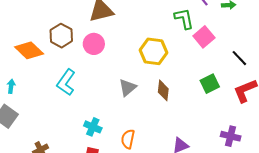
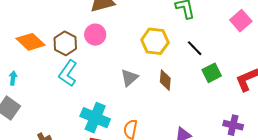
brown hexagon: (61, 36) -> (65, 43), moved
pink square: (204, 37) -> (241, 21), moved
black line: (239, 58) -> (195, 48), moved
cyan cross: (93, 127) -> (95, 118), size x1.6

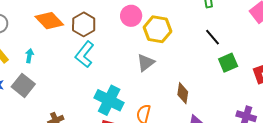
pink circle: (95, 35) -> (131, 16), moved
yellow hexagon: (155, 41) -> (157, 29), moved
brown diamond: (165, 80) -> (183, 93), moved

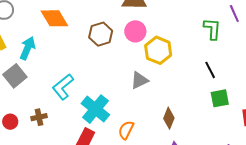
brown hexagon: (84, 24) -> (101, 34), moved
cyan L-shape: (85, 54) -> (63, 87), moved
cyan arrow: (29, 56) -> (27, 48), size x1.6

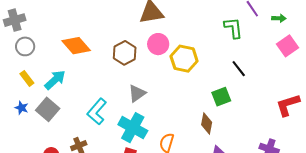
cyan arrow: (27, 48) -> (55, 80), turned 35
gray triangle: (139, 80) -> (137, 93), moved
green square: (220, 98) -> (221, 97), moved

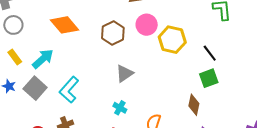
black line: (239, 69) -> (210, 53), moved
cyan L-shape: (97, 112) -> (69, 90), moved
cyan cross: (133, 128) -> (120, 108), size x0.5

